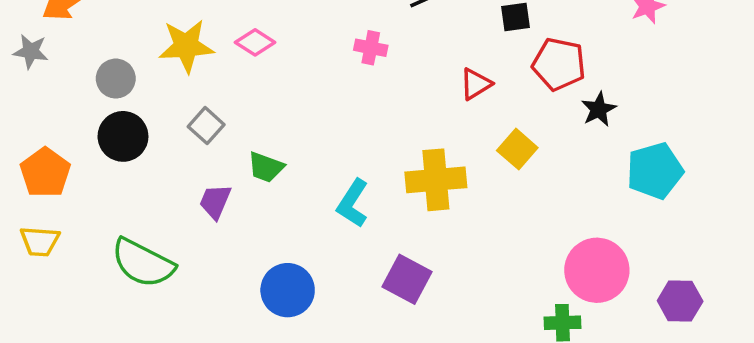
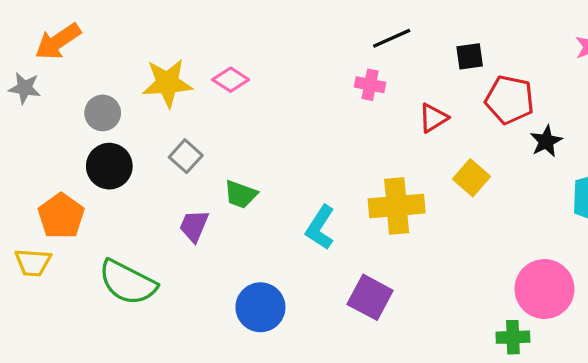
pink cross: (371, 48) -> (370, 85), moved
orange pentagon: (45, 173) -> (61, 216), moved

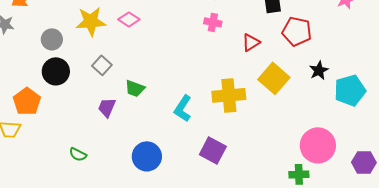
black star: (546, 141) -> (319, 70), moved
yellow square: (471, 178) -> (274, 78), size x1.4
green semicircle: (128, 282) -> (78, 154), moved, size x0.5

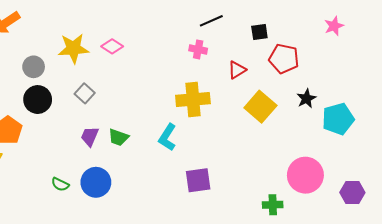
green trapezoid: (135, 88) -> (118, 137), moved
yellow cross: (229, 95) -> (193, 100), moved
purple square: (213, 150) -> (198, 180), turned -36
blue circle: (147, 156) -> (96, 182), moved
green cross: (299, 174) -> (273, 205), moved

